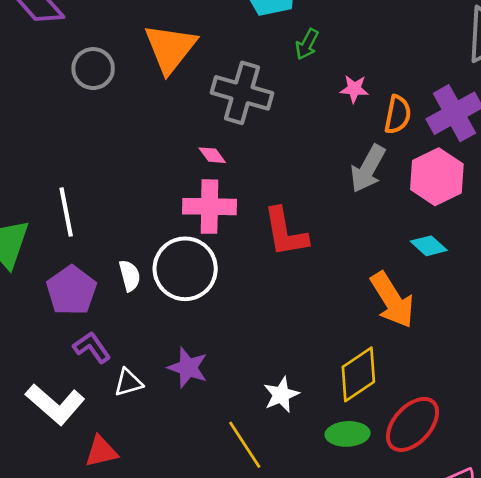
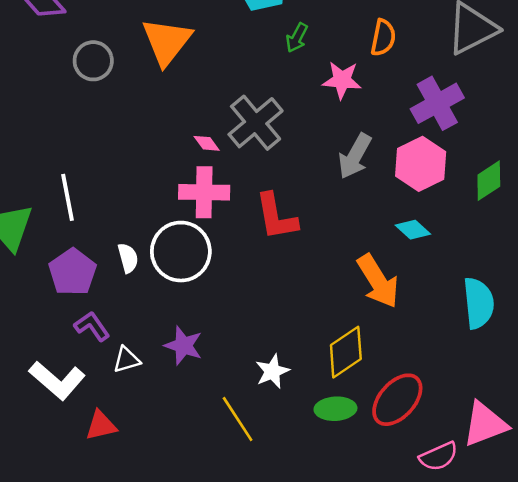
pink star: (354, 89) -> (342, 80), size x1.4
gray cross: (242, 93) -> (256, 123), moved, turned 34
orange semicircle: (398, 115) -> (383, 38), moved

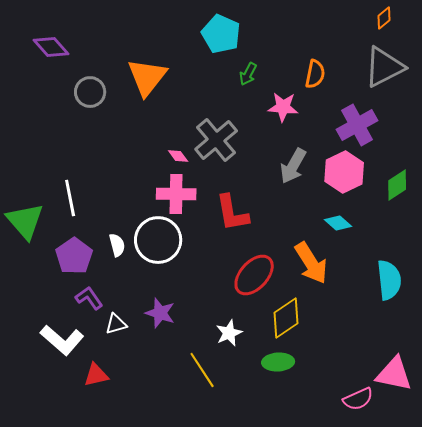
red ellipse: (397, 400) -> (254, 275), moved
pink triangle: (485, 424) -> (394, 374), turned 33

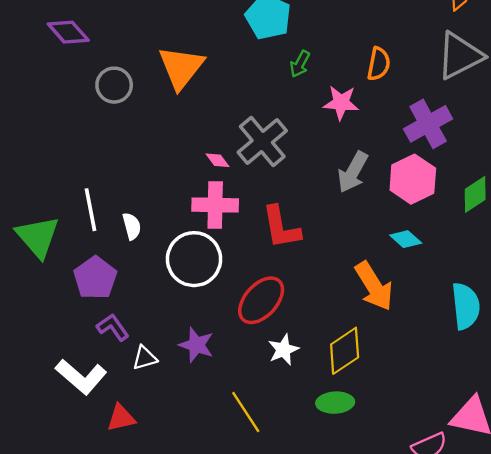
white semicircle: (117, 245) -> (132, 226), moved
red ellipse: (254, 275) -> (261, 300), moved
white star: (229, 333) -> (283, 350), moved

